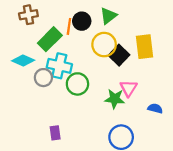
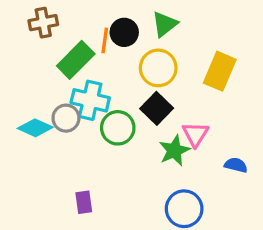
yellow rectangle: (145, 47) -> (220, 71), turned 30
black square: (119, 55) -> (157, 108), moved
cyan diamond: (23, 61) -> (35, 128), moved
green star: (115, 99) -> (174, 150), turned -30

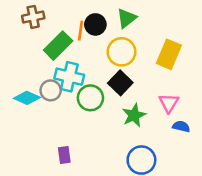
pink triangle: (195, 134) -> (169, 103), moved

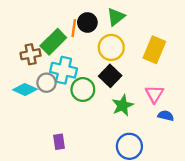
brown cross: (33, 17) -> (31, 54), moved

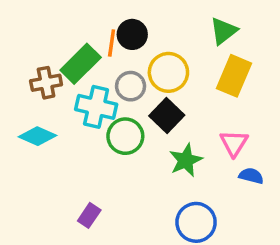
green triangle: (116, 17) -> (224, 31), moved
gray circle: (46, 83) -> (131, 86), moved
purple rectangle: (59, 142) -> (89, 215), turned 42

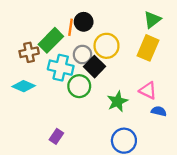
green triangle: (224, 31) -> (152, 20), moved
black square: (167, 115) -> (94, 67), moved
pink triangle: (234, 143) -> (148, 90), turned -36

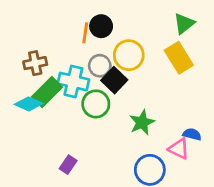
green rectangle: (51, 40) -> (47, 92), moved
yellow rectangle: (148, 48) -> (179, 58), turned -55
pink triangle: (148, 90) -> (179, 149), moved

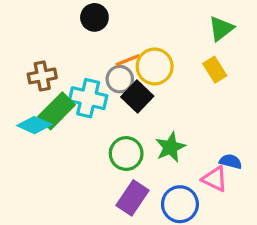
black circle: (101, 26) -> (94, 17), moved
orange line: (85, 33) -> (128, 60), moved, turned 60
yellow rectangle: (179, 58) -> (215, 70), size x0.7
green circle: (96, 104) -> (126, 154), moved
purple rectangle: (68, 165) -> (132, 198), moved, size x1.5

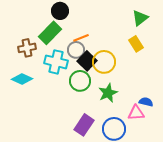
yellow circle: (155, 66) -> (104, 62), moved
green rectangle: (56, 111) -> (50, 33), moved
green circle: (126, 154) -> (80, 81), moved
pink triangle: (215, 179) -> (136, 113), turned -30

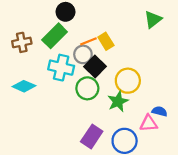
yellow rectangle: (136, 44) -> (106, 41), moved
brown cross: (27, 48) -> (22, 42), moved
yellow circle: (104, 62) -> (128, 81), moved

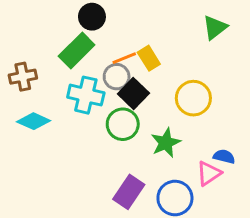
brown cross: (22, 42) -> (23, 77), moved
yellow circle: (128, 81) -> (193, 98), moved
pink triangle: (149, 123) -> (209, 173), turned -30

